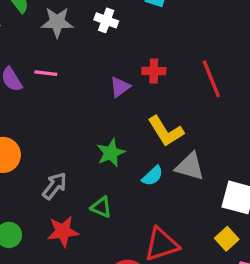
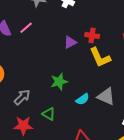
pink line: (46, 73) -> (26, 28), turned -56
yellow L-shape: (166, 131) -> (100, 57), moved

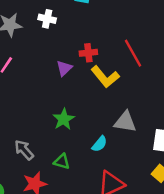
gray arrow: (22, 97) -> (24, 150), turned -72
cyan semicircle: (83, 99) -> (99, 144), moved

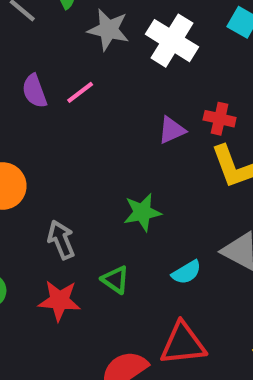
white cross: (47, 19) -> (172, 41), size x1.6

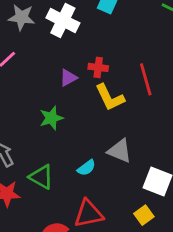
green star: (142, 212) -> (51, 118), moved
green triangle: (115, 280) -> (41, 177), size x1.4

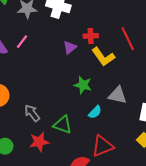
green star: (51, 118) -> (83, 85), moved, turned -30

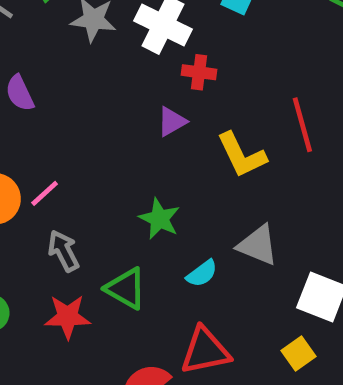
red cross: (91, 36) -> (199, 72), moved
pink line: (22, 42) -> (45, 193), moved
green star: (83, 85) -> (159, 219), moved

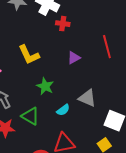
purple triangle: (172, 122) -> (74, 58), moved
yellow L-shape: (242, 155) -> (29, 55), moved

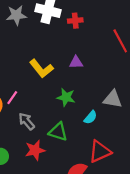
red cross: (63, 24) -> (75, 21), moved
purple triangle: (74, 58) -> (76, 62), moved, turned 40

